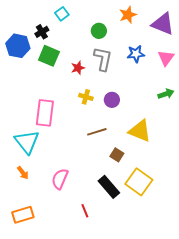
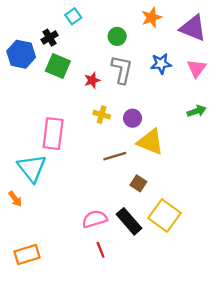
yellow triangle: (140, 131) -> (150, 142), moved
orange arrow: (23, 173) -> (15, 199), moved
pink semicircle: (60, 179) -> (95, 219), moved, turned 50

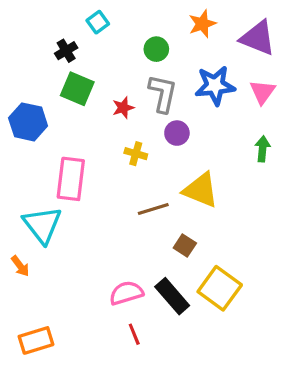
blue hexagon: (21, 54) -> (28, 122), moved
blue star: (161, 64) -> (215, 86), size x1.4
green arrow: (197, 111) -> (262, 149), turned -66
purple circle: (133, 118) -> (177, 133), moved

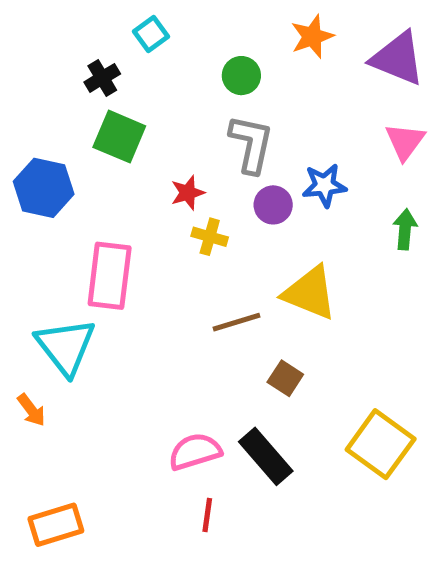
blue star: (215, 86) -> (324, 185), moved, size x0.7
red star: (123, 108) -> (188, 193), moved
yellow square: (220, 288) -> (381, 444), moved
red line: (134, 334) -> (207, 515), turned 30

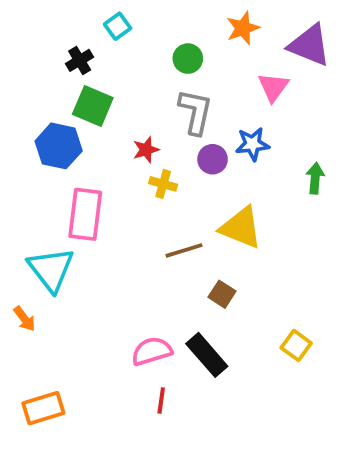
pink triangle: (405, 141) -> (273, 87), moved
blue hexagon: (44, 188) -> (59, 146), moved
yellow square: (381, 444) -> (296, 345), size x0.6

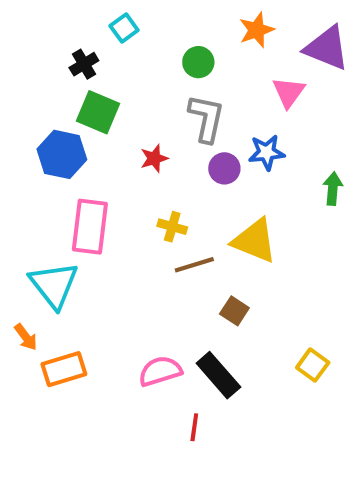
yellow cross: (163, 184) -> (172, 227), moved
red line: (161, 401) -> (194, 427), moved
orange rectangle: (43, 408) -> (64, 369), moved

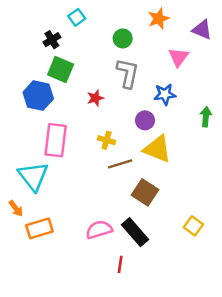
purple triangle: (327, 48) -> (202, 30), size x0.7
purple circle: (224, 168) -> (145, 120), moved
brown square: (234, 311) -> (145, 192), size x1.5

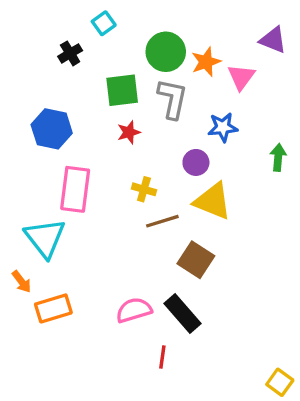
orange star: (159, 19) -> (206, 62), moved
green circle: (123, 38) -> (166, 52), size x1.5
green square: (61, 69) -> (122, 90), moved, turned -30
yellow square: (193, 226) -> (280, 382), moved

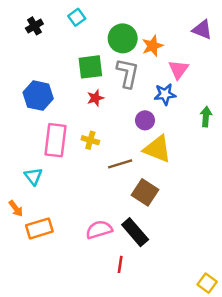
black cross: (70, 53) -> (34, 26), moved
pink triangle: (241, 77) -> (179, 69), moved
yellow cross: (144, 189) -> (90, 140), moved
cyan triangle: (45, 238) -> (33, 176), size x0.6

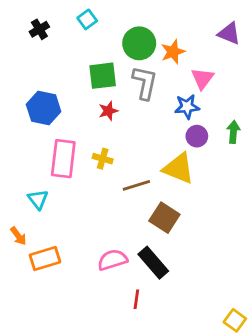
purple circle: (145, 120) -> (197, 136), moved

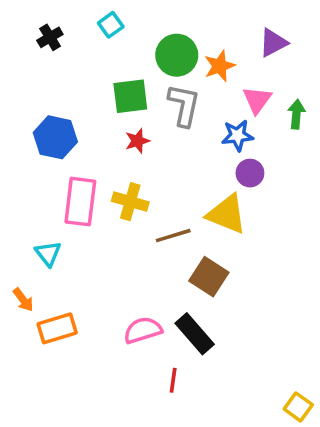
purple triangle: (229, 34) -> (273, 43), moved, turned -50
green arrow: (233, 132) -> (296, 114), moved
yellow cross: (103, 159) -> (130, 202), size x1.4

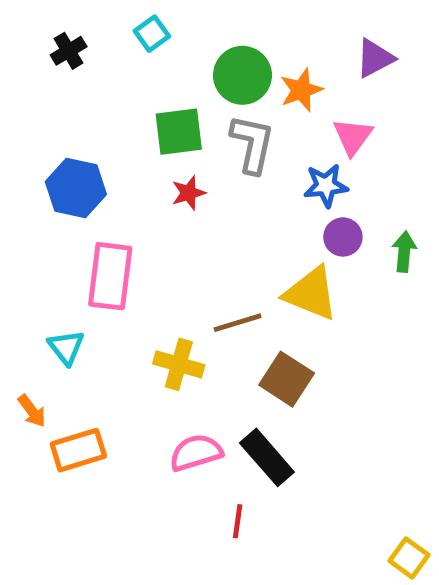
green arrow: (296, 114) -> (404, 252), moved
yellow cross: (130, 202) -> (179, 364), moved

